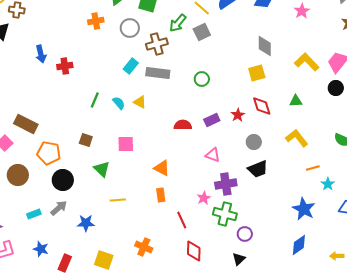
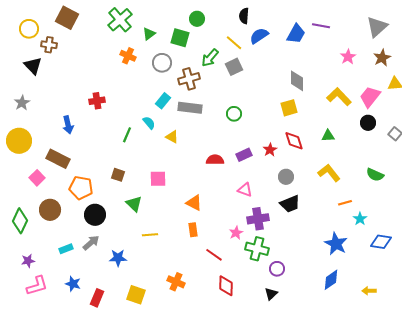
pink star: (302, 11) -> (348, 57), moved
orange cross: (96, 21) -> (128, 56), turned 35
blue arrow: (41, 54) -> (68, 125), moved
cyan semicircle: (119, 103) -> (149, 123), moved
red line: (182, 220) -> (214, 255), turned -30

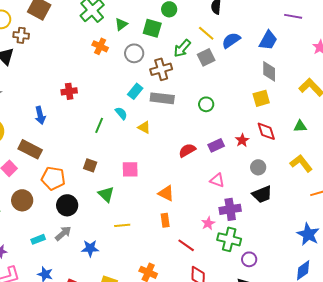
blue trapezoid: (296, 34) -> (268, 40), moved
blue semicircle: (259, 36) -> (231, 40), moved
red semicircle: (215, 160) -> (187, 150), turned -30

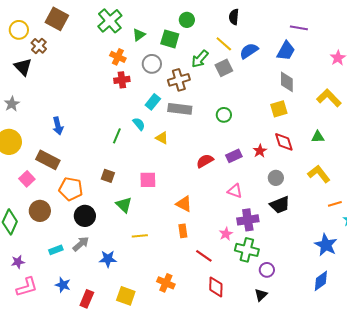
purple line: (293, 16) -> (299, 28), moved
brown cross: (21, 35) -> (39, 46), turned 35
red cross: (69, 91) -> (122, 80), moved

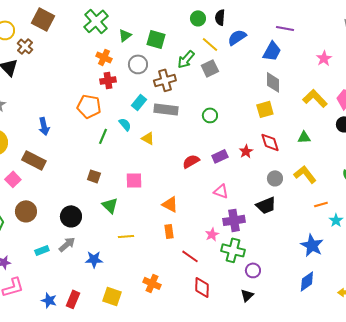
green circle: (187, 20) -> (198, 18), moved
blue semicircle: (249, 51) -> (237, 37), moved
gray circle: (276, 178) -> (275, 178), moved
orange pentagon: (71, 189) -> (89, 106), moved
blue star: (63, 285) -> (49, 300), moved

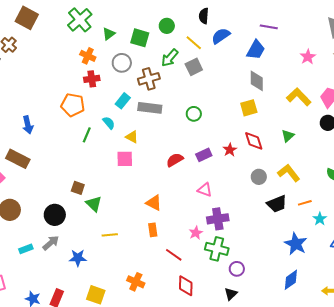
green circle: (198, 18) -> (167, 26), moved
green triangle: (304, 137) -> (288, 136), turned -40
brown square: (94, 176) -> (78, 188), moved
pink square: (134, 180) -> (125, 159), moved
black trapezoid: (266, 205) -> (277, 204), moved

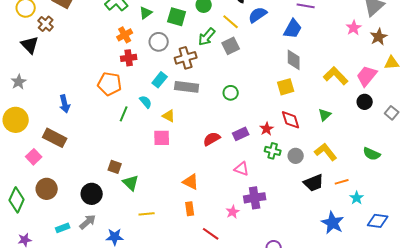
orange cross: (88, 56) -> (125, 35), turned 35
pink star: (308, 57) -> (354, 28), moved
green cross: (217, 249) -> (273, 151), moved, size x0.7

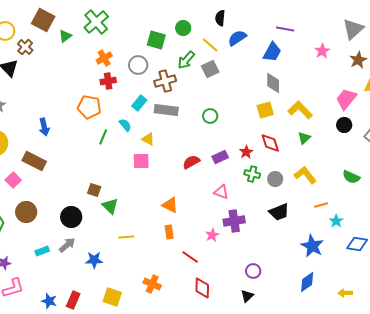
green triangle: (146, 13) -> (65, 36), moved
pink star: (354, 28) -> (322, 51), moved
yellow L-shape: (336, 76) -> (300, 110), moved
black trapezoid: (314, 183) -> (279, 212), moved

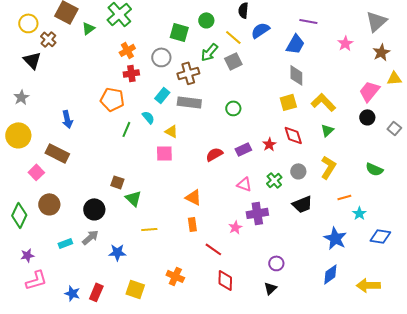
green cross: (252, 174) -> (274, 180), moved, turned 35
yellow L-shape: (305, 175) -> (328, 167), turned 70
yellow arrow: (345, 293) -> (368, 285), size x1.6

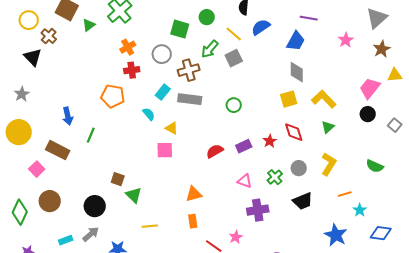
green line: (126, 129) -> (91, 135), moved
orange triangle: (193, 197) -> (194, 194), turned -42
pink star: (235, 227) -> (236, 237), moved

